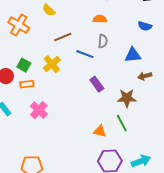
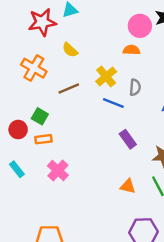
orange semicircle: (100, 19) -> (131, 50), moved
brown line: (63, 37) -> (69, 89), moved
yellow cross: (52, 64) -> (106, 76), moved
orange triangle: (100, 131) -> (128, 186), moved

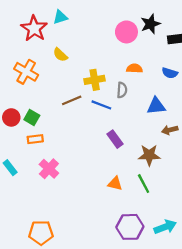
red star: (42, 22) -> (34, 29), turned -30
orange semicircle: (131, 50) -> (134, 68), moved
yellow cross: (106, 76) -> (95, 80), turned 30
brown line: (69, 89) -> (72, 100), moved
red circle: (18, 130) -> (11, 117), moved

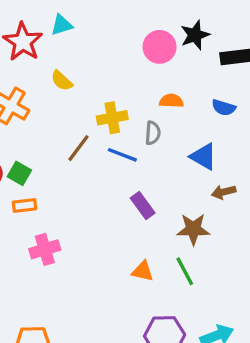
brown line: (72, 100) -> (79, 148), turned -30
blue triangle: (156, 106) -> (203, 157), turned 36
pink cross: (49, 169) -> (45, 249), turned 30

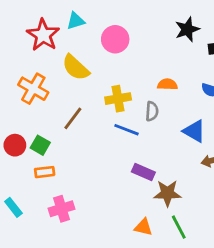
pink circle: (160, 47) -> (115, 39), moved
yellow semicircle: (62, 81) -> (76, 67), size x1.5
brown line: (79, 148) -> (73, 118), moved
purple rectangle: (143, 205) -> (143, 172), turned -30
brown star: (193, 229) -> (167, 193), moved

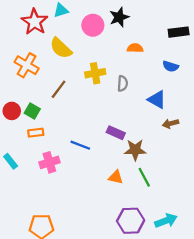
black star: (187, 29) -> (119, 17), moved
orange semicircle: (167, 84) -> (135, 48), moved
blue line: (126, 130) -> (80, 145), moved

